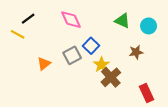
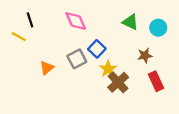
black line: (28, 19) -> (30, 20), turned -72
red rectangle: (146, 93) -> (156, 81), moved

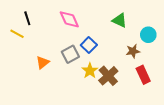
cyan circle: (158, 28) -> (148, 35), moved
yellow star: (108, 69) -> (90, 71), moved

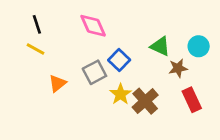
green triangle: (120, 20) -> (160, 46), moved
yellow line: (17, 34) -> (35, 49), moved

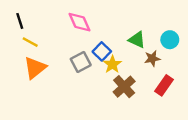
black line: (37, 24) -> (20, 21), moved
orange triangle: (57, 83) -> (35, 68), moved, size x1.5
yellow star: (120, 94) -> (112, 64), moved
red rectangle: (192, 100) -> (164, 85), turned 60

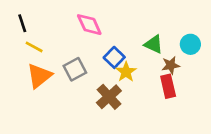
gray square: (81, 62) -> (75, 69), moved
red rectangle: (164, 85) -> (168, 86), moved, turned -48
brown cross: (124, 87) -> (109, 97), moved

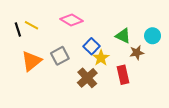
black line: (22, 23) -> (18, 29), moved
pink diamond: (89, 25) -> (71, 20), turned -35
yellow line: (34, 47) -> (31, 25), moved
red rectangle: (168, 86) -> (123, 75), moved

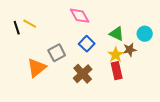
pink diamond: (71, 20) -> (80, 16), moved, turned 30
yellow star: (101, 58) -> (116, 55), moved
orange triangle: (31, 61) -> (37, 68), moved

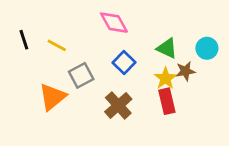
yellow line: (30, 24) -> (57, 45), moved

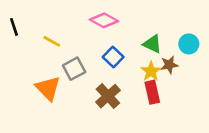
pink diamond: (114, 23) -> (104, 20), turned -32
black line: (24, 40) -> (14, 27), moved
orange triangle: (53, 97) -> (48, 88), turned -36

